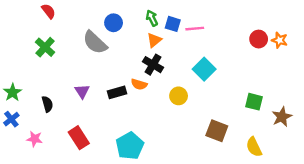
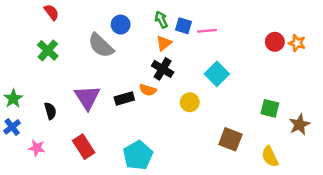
purple triangle: (82, 91) -> (87, 97), size x1.6

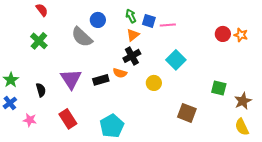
black cross: (163, 69) -> (132, 56), turned 30
yellow semicircle: (270, 157) -> (242, 127), moved

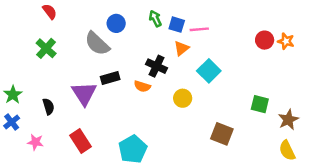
orange triangle: (133, 35) -> (181, 48), moved
black cross: (132, 56) -> (157, 66), turned -36
black rectangle: (101, 80) -> (110, 78), moved

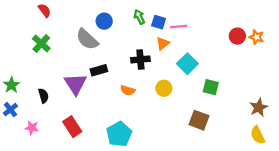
black cross: (157, 66) -> (140, 59), turned -30
orange semicircle: (142, 86) -> (128, 90), moved
green square: (260, 104) -> (211, 87), moved

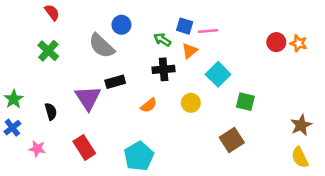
green arrow: (139, 17) -> (162, 40), moved, turned -32
orange semicircle: (128, 90) -> (149, 105), turned -56
brown square: (199, 120) -> (232, 140), turned 36

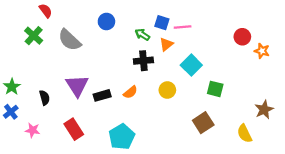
orange star: (299, 43) -> (262, 51), moved
gray semicircle: (102, 46) -> (70, 40), moved
green cross: (48, 51) -> (34, 36), moved
black rectangle: (115, 82) -> (102, 95), moved
yellow semicircle: (300, 157) -> (245, 133), moved

